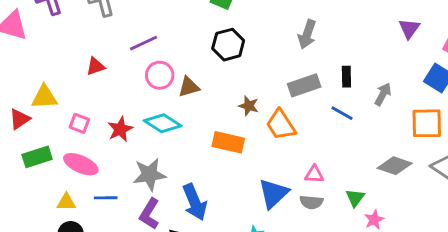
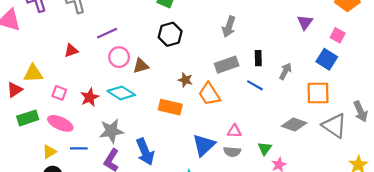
yellow triangle: (66, 202) -> (49, 152), turned -32

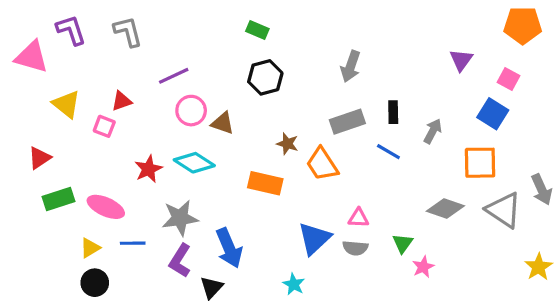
brown triangle: (141, 66) -> (223, 123), turned 35
yellow triangle: (33, 73) -> (66, 104), moved, turned 42
pink square: (59, 93) -> (104, 126), moved

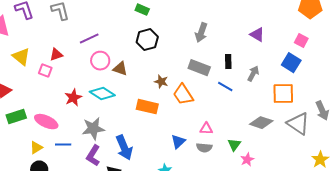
purple triangle: (461, 60) -> (257, 35), moved, turned -35
gray rectangle: (347, 122) -> (199, 68), turned 40
blue triangle: (314, 238) -> (178, 142), size x0.7

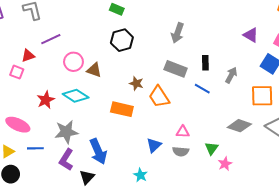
purple triangle: (257, 35) -> (251, 35), moved
purple line: (89, 39) -> (51, 39), moved

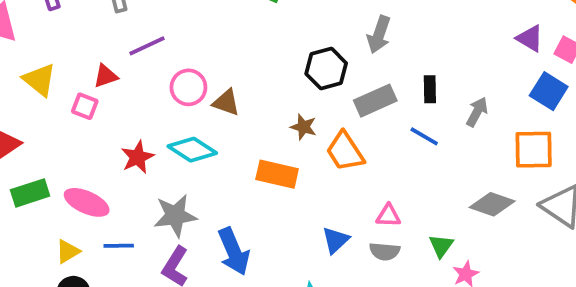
purple triangle: (251, 35) -> (530, 38), moved
black hexagon: (122, 40) -> (326, 68), moved
gray rectangle: (176, 69) -> (375, 101), turned -45

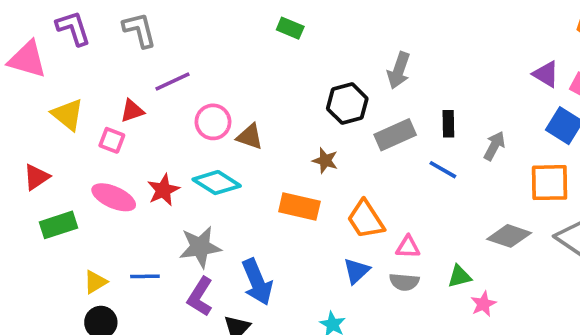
orange trapezoid: (345, 151) -> (366, 219), moved
pink ellipse: (87, 202) -> (114, 197), moved
green triangle: (441, 246) -> (459, 276), turned 40

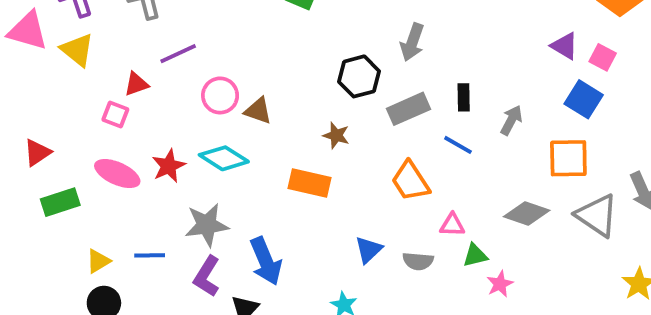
yellow triangle: (68, 115) -> (77, 50), moved
orange trapezoid: (366, 219) -> (410, 181), moved
pink triangle: (408, 247) -> (452, 225), moved

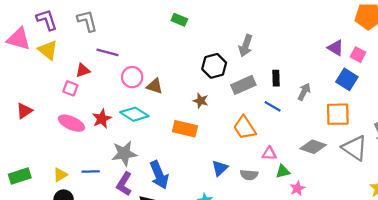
purple line: (178, 54) -> (107, 52), turned 40
green rectangle: (60, 202) -> (20, 176), moved

